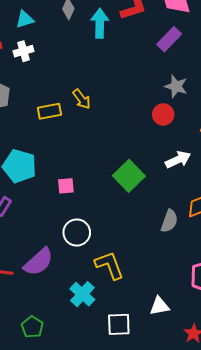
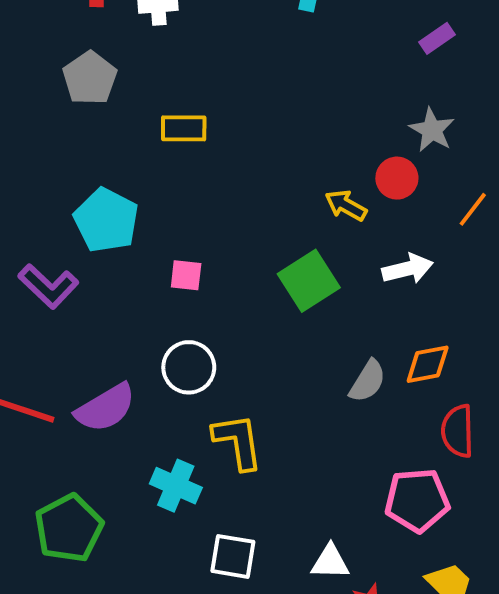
purple rectangle: (169, 39) -> (437, 38), size x0.7
yellow arrow: (82, 99) -> (346, 205), moved, turned 145
cyan cross: (82, 294) -> (176, 486), turned -30
white triangle: (159, 306) -> (330, 562), moved
green pentagon: (32, 327) -> (69, 528), size x1.6

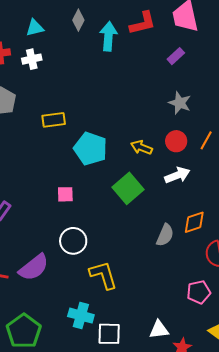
red circle: (397, 178) -> (176, 141), moved
cyan pentagon: (106, 220) -> (90, 149), moved
cyan cross: (176, 486) -> (81, 316), moved
pink pentagon: (417, 500) -> (199, 292), size x0.7

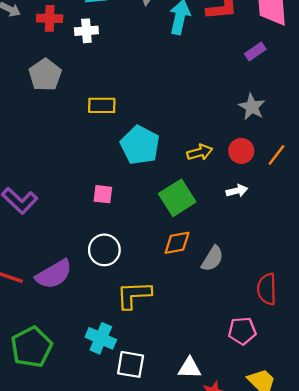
yellow arrow: (141, 147) -> (200, 152), turned 135
white arrow: (177, 175) -> (237, 191), size x0.7
orange diamond: (194, 222) -> (177, 243), moved
yellow L-shape: (103, 275) -> (134, 295), turned -84

